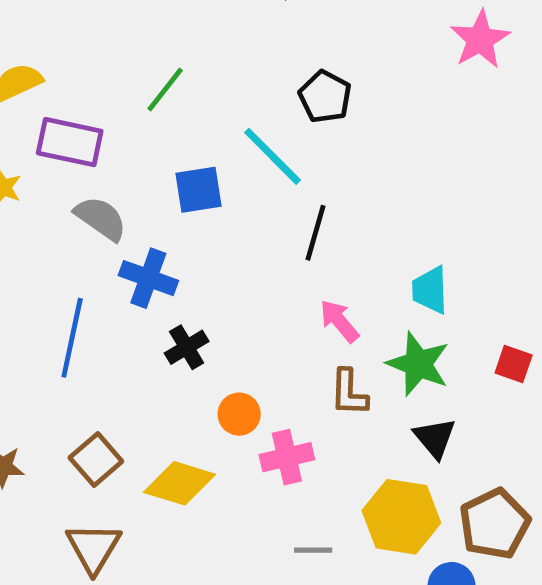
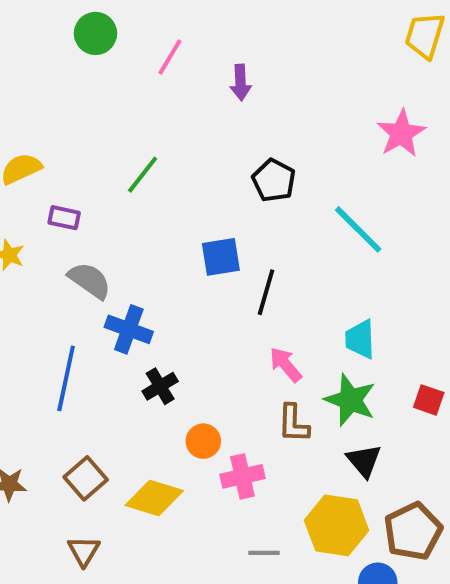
purple rectangle: (70, 142) -> (64, 218), size x0.6
cyan line: (273, 156) -> (358, 229), moved
blue square: (199, 190) -> (221, 257), moved
brown triangle: (94, 548) -> (84, 551), size x0.7

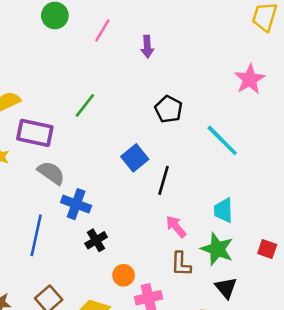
purple rectangle: (64, 218) -> (35, 133), size x1.8
blue square: (221, 257) -> (135, 158), turned -30

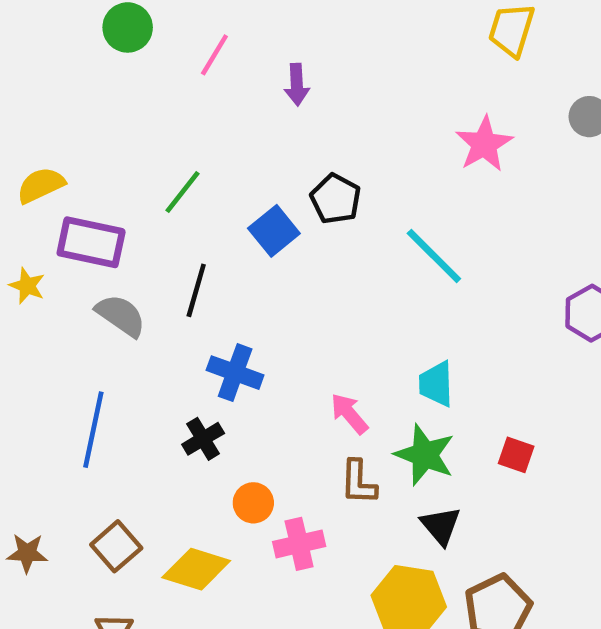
blue square: (135, 158) -> (274, 231), moved
black line: (164, 180) -> (196, 290), moved
blue cross: (76, 204) -> (235, 373), moved

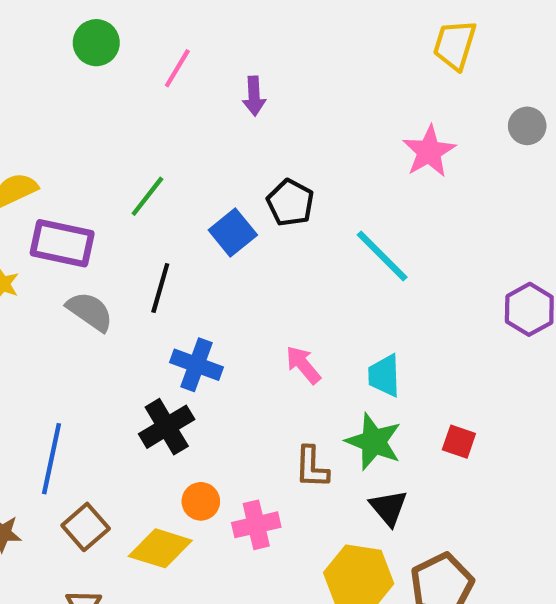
pink arrow: (349, 414) -> (303, 365), moved
blue line: (93, 430) -> (51, 459), moved
black cross: (203, 439) -> (167, 427), size x1.4
orange circle: (253, 503) -> (201, 501), moved

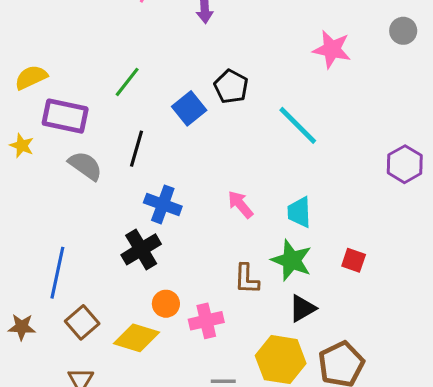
pink star: (429, 151) -> (332, 49), turned -30
black triangle: (389, 508) -> (302, 308), turned 40

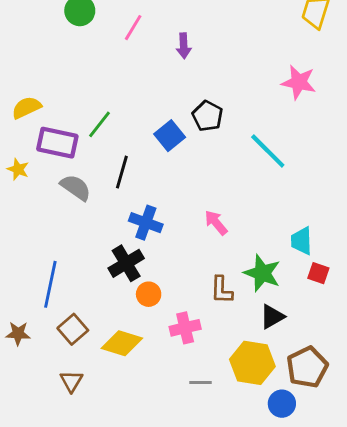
green line: (127, 82) -> (99, 124), moved
cyan trapezoid: (299, 212) -> (302, 241), moved
orange circle: (166, 304) -> (149, 294), moved

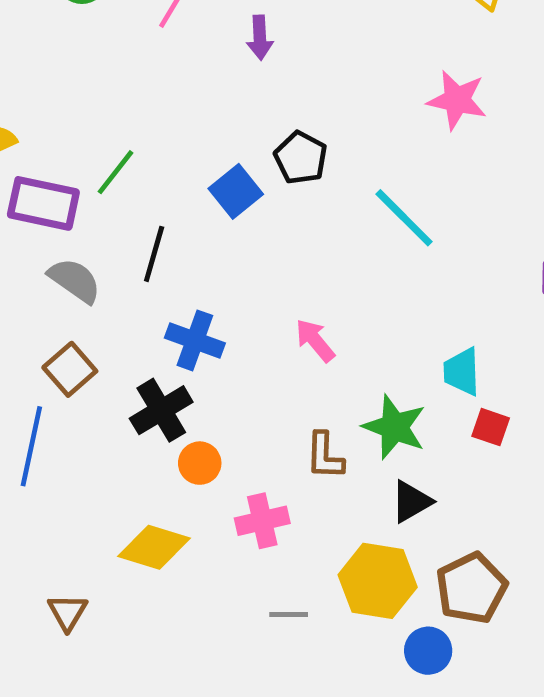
brown square: (73, 329) -> (70, 369), moved

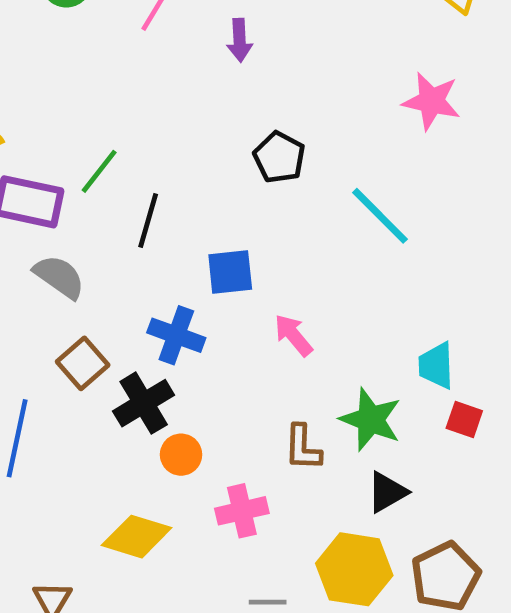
blue square: (236, 191) -> (230, 272), moved, turned 33
black line: (154, 254) -> (148, 221), moved
brown square: (70, 369) -> (83, 363), moved

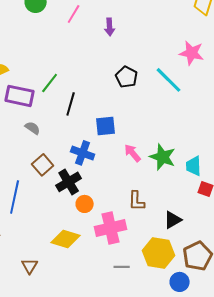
cyan line: (380, 216) -> (169, 80), moved
gray semicircle: (59, 277) -> (33, 128), size x0.7
green star: (371, 420) -> (163, 157), moved
pink cross: (242, 511) -> (111, 228), size x1.4

